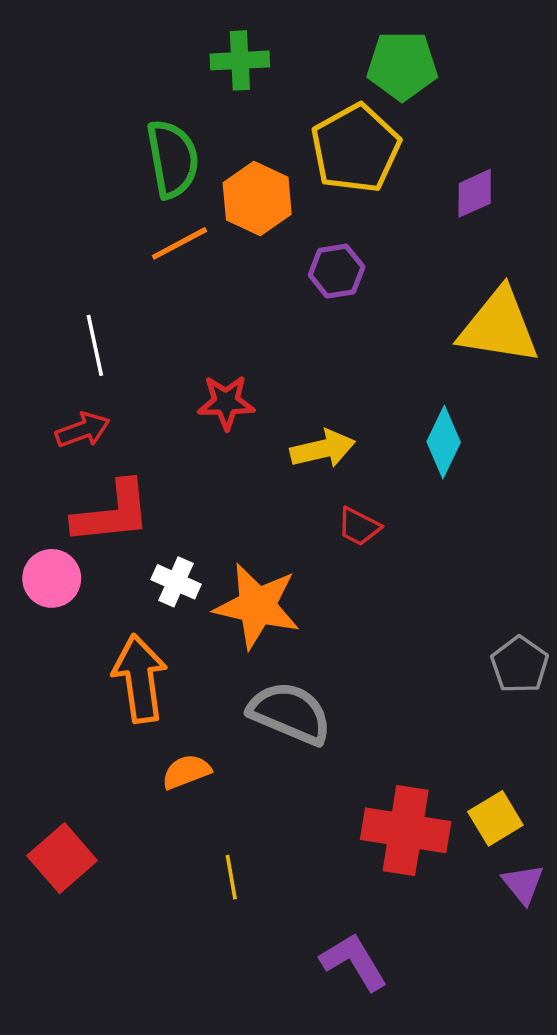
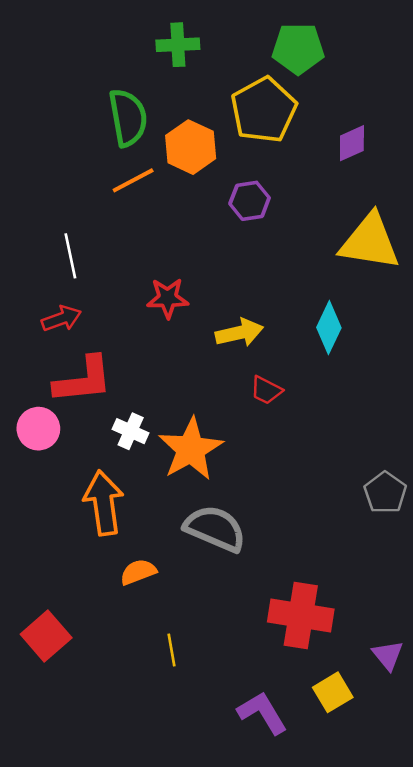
orange star: (257, 606) -> (191, 449), turned 30
yellow square: (495, 818) -> (333, 692), moved

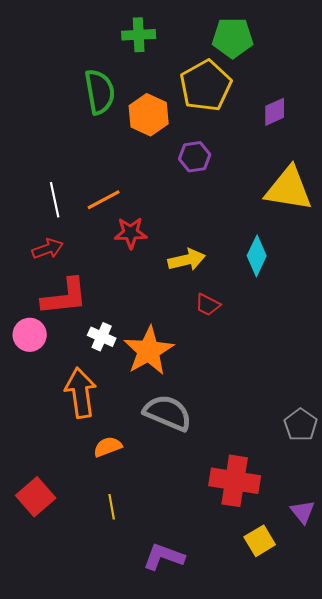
orange line: (133, 180) -> (104, 200), moved
gray pentagon: (385, 493) -> (301, 425), moved
yellow line: (171, 650) -> (112, 507), moved
purple L-shape: (262, 713) -> (164, 557), moved, turned -39

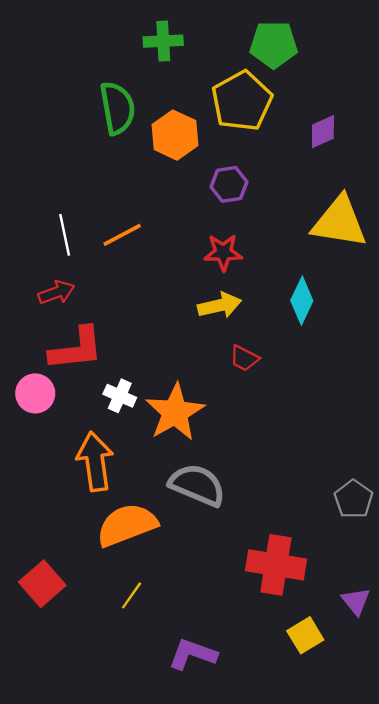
red star: (131, 233) -> (223, 252), moved
orange semicircle: (108, 447) -> (127, 525), size x1.8
yellow line: (112, 507) -> (132, 595), turned 45

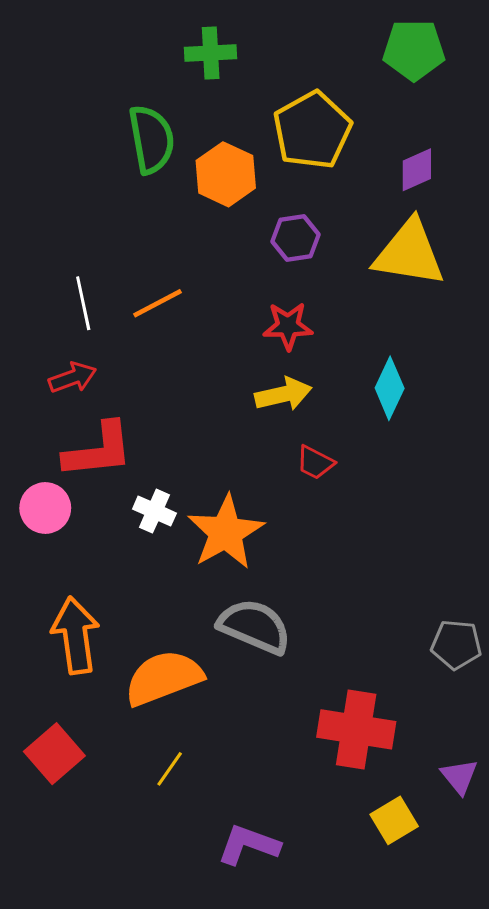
green pentagon: (274, 45) -> (414, 50), moved
yellow triangle: (339, 222) -> (409, 253), moved
orange arrow: (95, 462) -> (76, 635), moved
gray pentagon: (353, 499) -> (456, 645), turned -30

